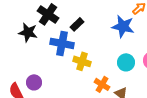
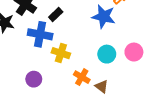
purple circle: (34, 82) -> (34, 79), moved

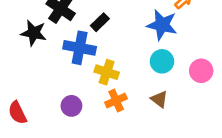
cyan circle: (107, 54) -> (162, 61), moved
orange cross: (82, 77) -> (116, 101), moved, turned 35
brown triangle: (102, 86) -> (159, 99), moved

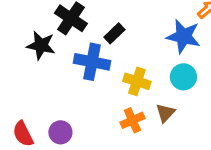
yellow cross: (107, 72) -> (137, 81), moved
brown triangle: (159, 99) -> (165, 113), moved, turned 36
purple circle: (71, 106) -> (60, 132), moved

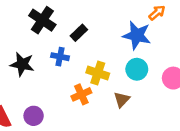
black star: (41, 45) -> (22, 64), moved
blue cross: (92, 62) -> (60, 57), size x0.6
orange cross: (132, 120) -> (81, 94), moved

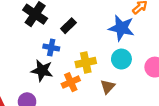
black star: (22, 64) -> (42, 71), moved
yellow cross: (98, 73) -> (86, 62), turned -30

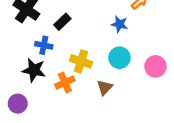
blue star: (121, 28) -> (119, 24), size x0.6
yellow cross: (86, 62) -> (81, 61), turned 30

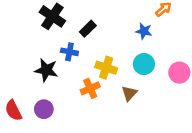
black star: (34, 70) -> (46, 70), moved

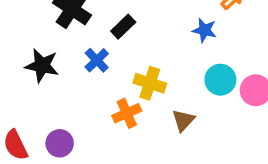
blue cross: (69, 52) -> (97, 60), turned 35
cyan circle: (144, 64) -> (220, 80), moved
black star: (46, 70) -> (42, 66), moved

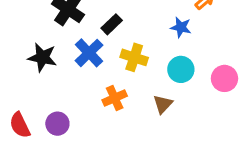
blue cross: (97, 60) -> (89, 53), size x1.4
cyan circle: (220, 80) -> (181, 69), moved
yellow cross: (150, 83) -> (134, 57), moved

